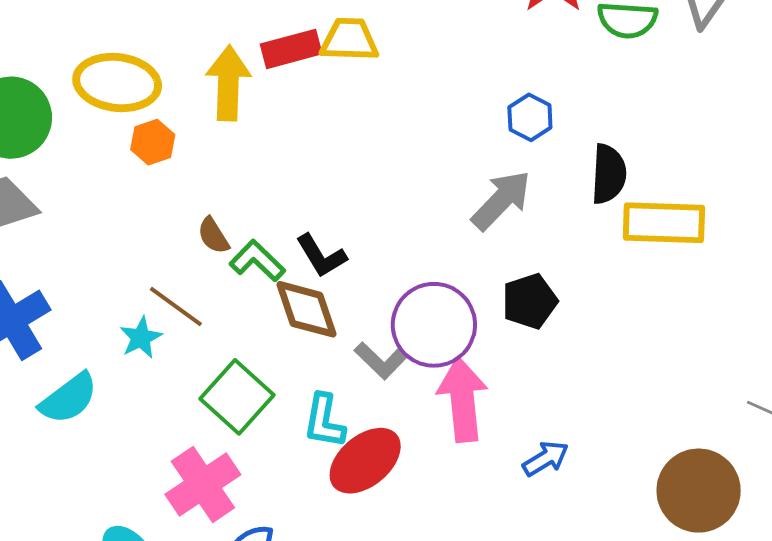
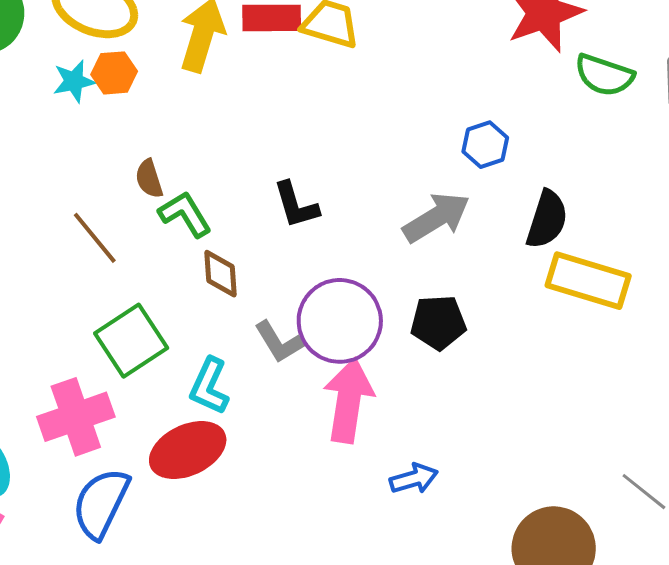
black L-shape: (321, 256) -> (296, 205), moved
brown diamond: (307, 309) -> (220, 274), size x0.7
cyan star: (141, 338) -> (74, 81), moved
red ellipse: (365, 461) -> (188, 450), moved

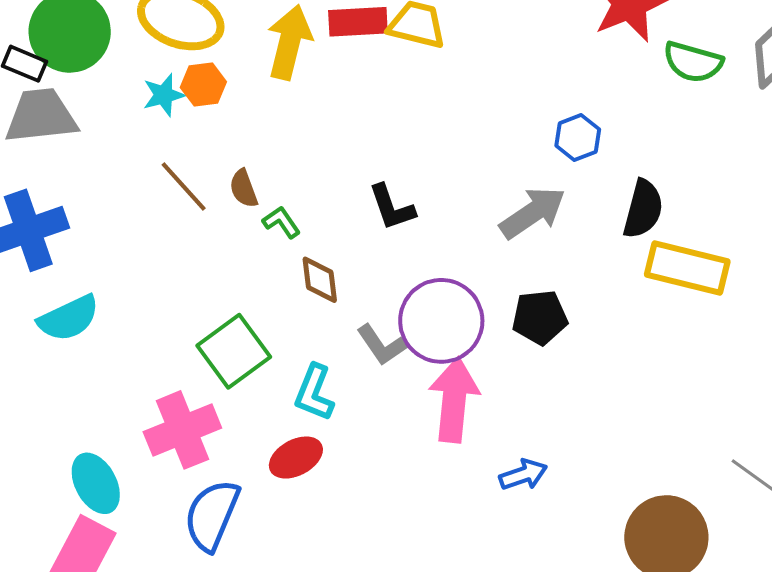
green L-shape: (185, 214) -> (281, 222), size x0.7
brown line: (95, 238) -> (184, 186), moved
red ellipse: (188, 450) -> (296, 458), size x0.7

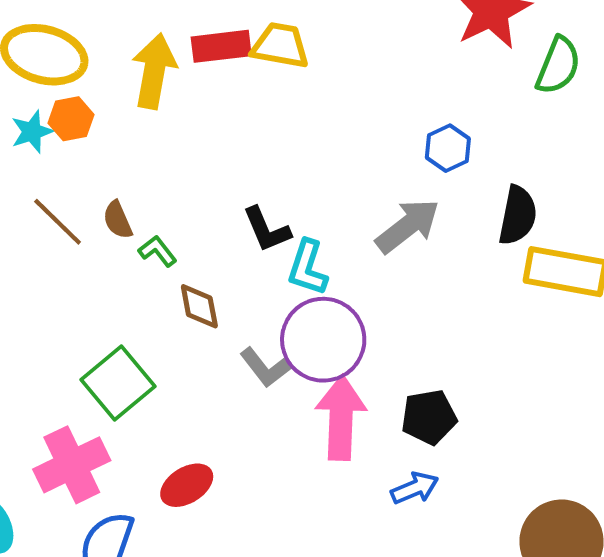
green semicircle: (693, 62) -> (558, 66), turned -80
black pentagon: (540, 317) -> (429, 417), moved
cyan L-shape: (314, 393) -> (307, 268), moved

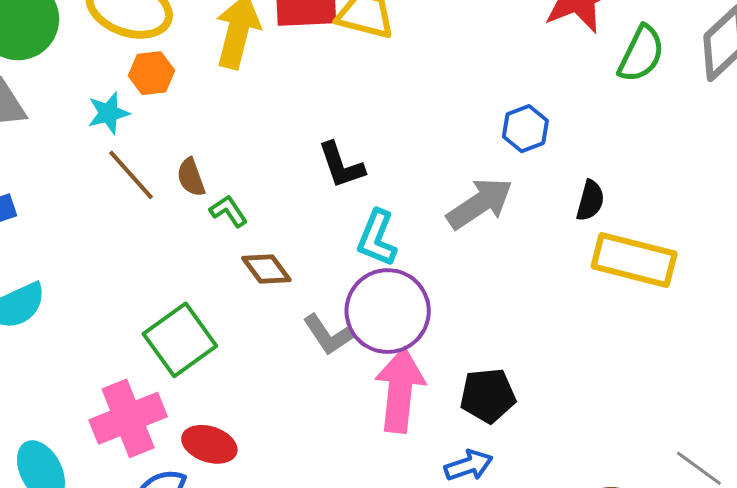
cyan star: (32, 132) -> (108, 113), moved
black semicircle: (518, 215) -> (590, 201), size x0.7
black L-shape: (267, 229) -> (341, 165), moved
brown diamond: (199, 306) -> (266, 269), turned -30
red ellipse: (187, 485) -> (209, 444), moved, turned 46

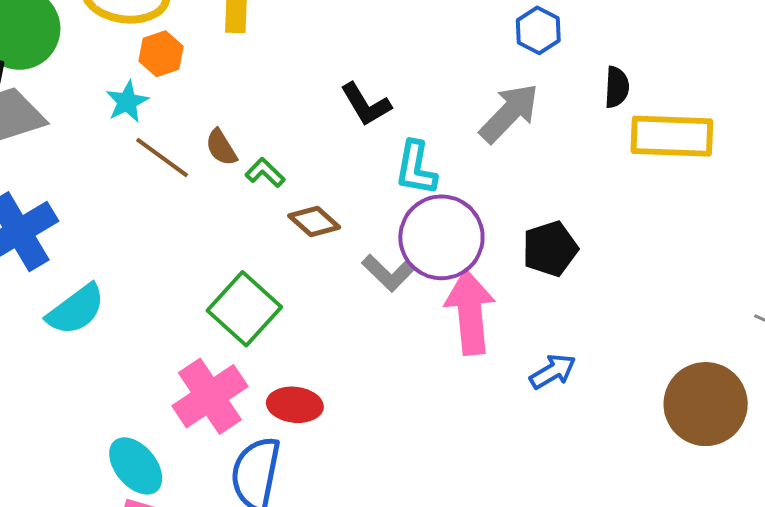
black pentagon: (488, 396) -> (550, 249), moved

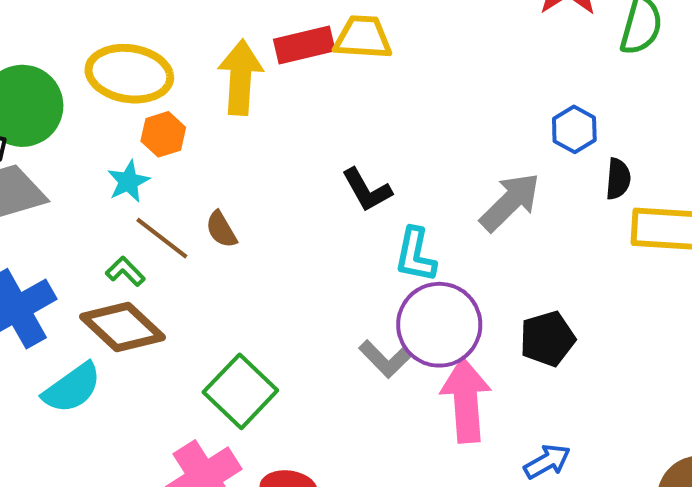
blue hexagon: (538, 30) -> (574, 129), moved
green L-shape: (265, 173) -> (125, 271), moved
brown diamond: (314, 221) -> (123, 327), moved, size x1.6

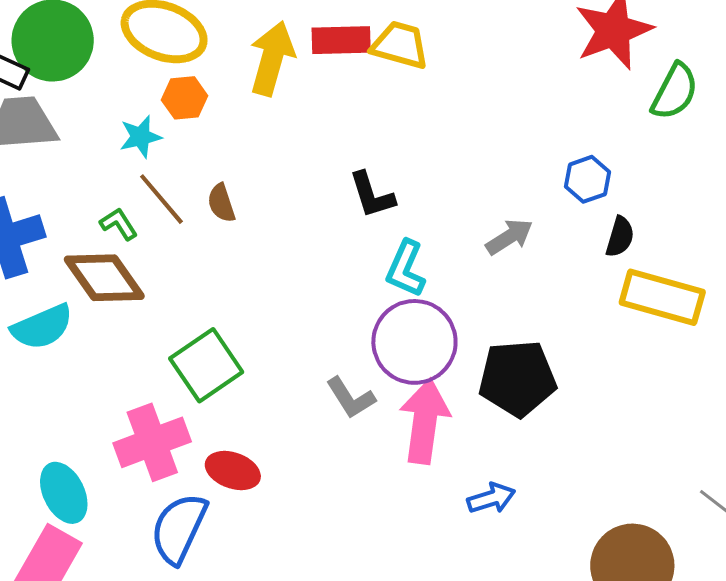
gray arrow: (510, 202) -> (509, 237), size x0.7
black pentagon: (547, 339) -> (517, 378), size x1.4
gray L-shape: (385, 359) -> (351, 398), moved

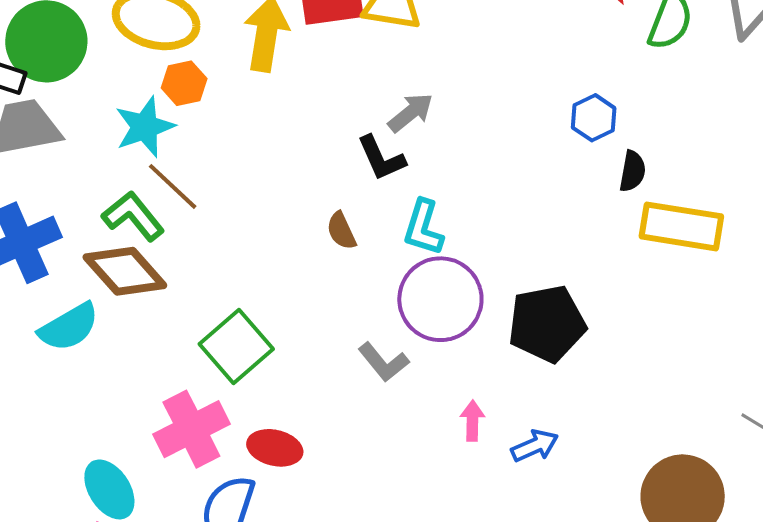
cyan star: (141, 137) -> (145, 127), size x1.4
brown semicircle: (221, 203) -> (341, 231), moved
green L-shape: (119, 224) -> (133, 216), size x1.6
gray arrow: (509, 237) -> (411, 113), moved
pink arrow: (425, 421) -> (472, 421), moved, size x0.5

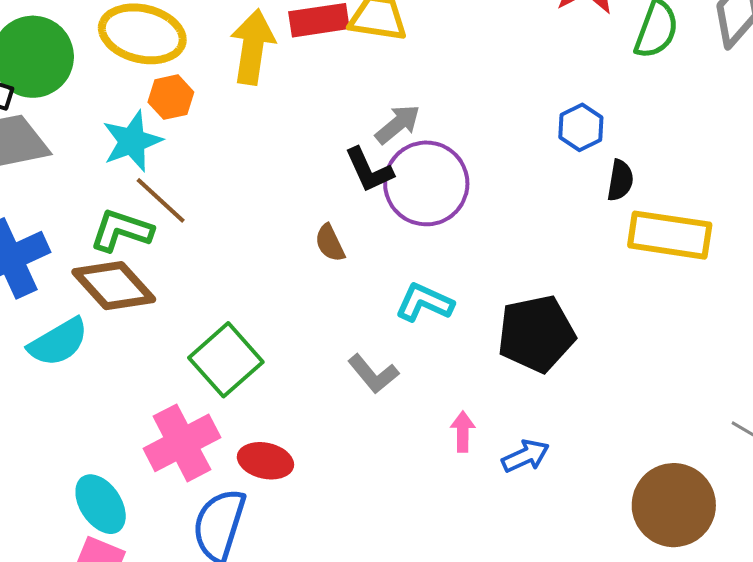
green L-shape: (133, 216) -> (121, 230), turned -32
cyan L-shape: (423, 227) -> (424, 303), moved, turned 98
purple circle: (440, 299) -> (426, 183), moved

